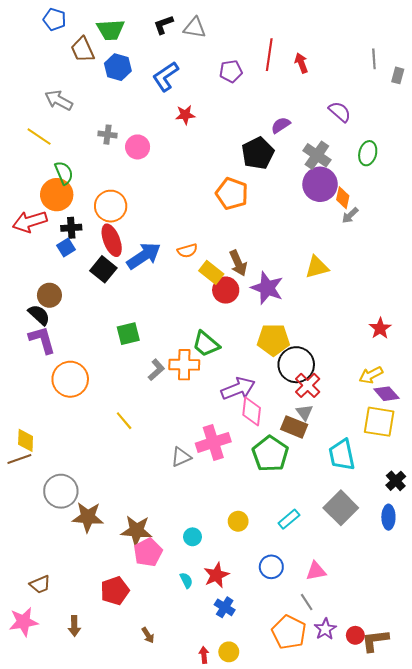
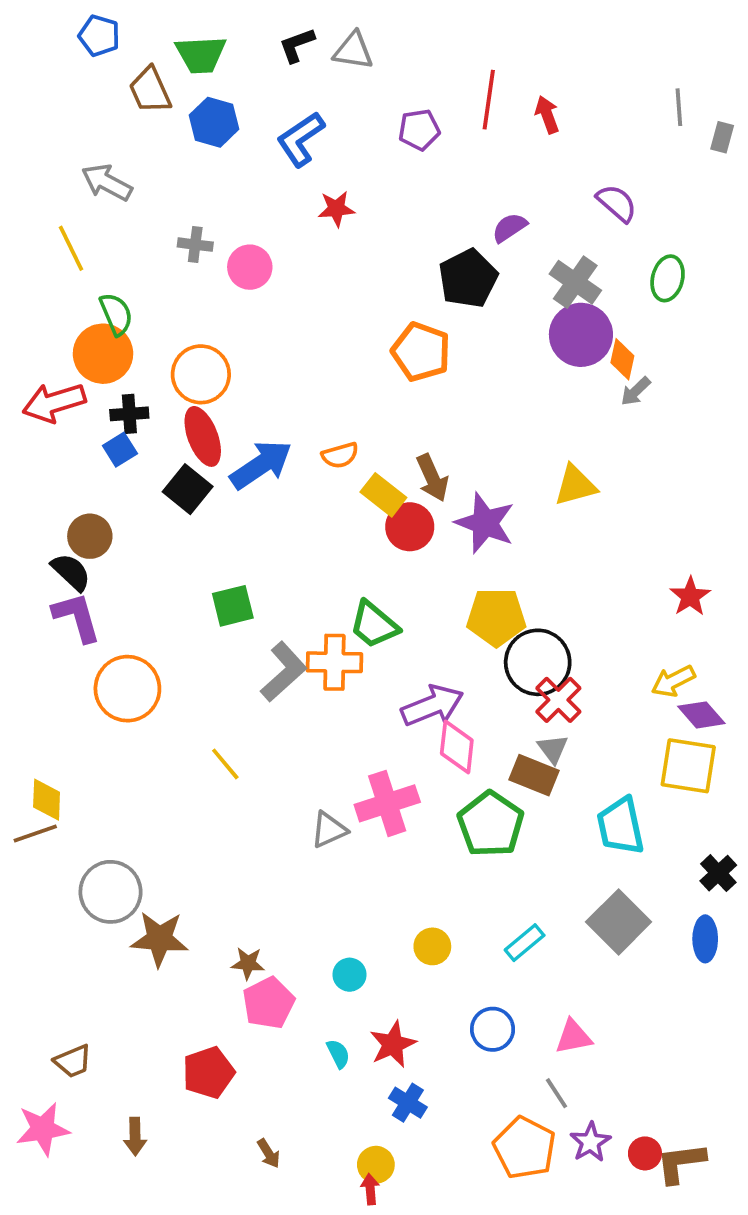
yellow line: (39, 137) -> (71, 248), turned 30
gray L-shape: (156, 370) -> (284, 672), size x1.5
brown star: (137, 531) -> (248, 963), size x0.6
yellow circle: (229, 652) -> (376, 1165), moved

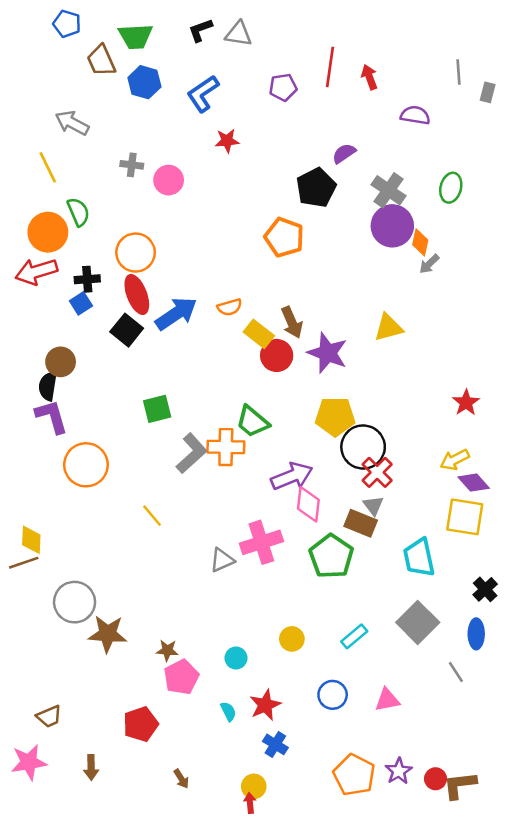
purple semicircle: (617, 203) -> (415, 115), moved, turned -32
orange circle: (103, 354) -> (48, 232), moved
black semicircle: (71, 572) -> (48, 386), turned -124
gray line: (557, 1093) -> (456, 672), moved

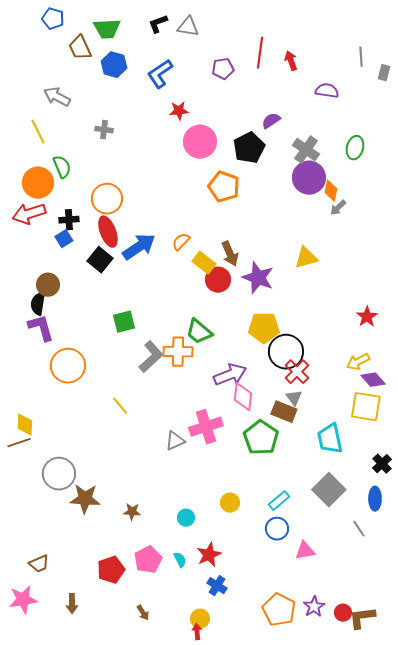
pink circle: (169, 180) -> (200, 142), moved, size x1.4
orange semicircle: (230, 307) -> (181, 242), turned 150
pink pentagon: (181, 677) -> (148, 560), moved
blue circle: (333, 695) -> (277, 529), moved

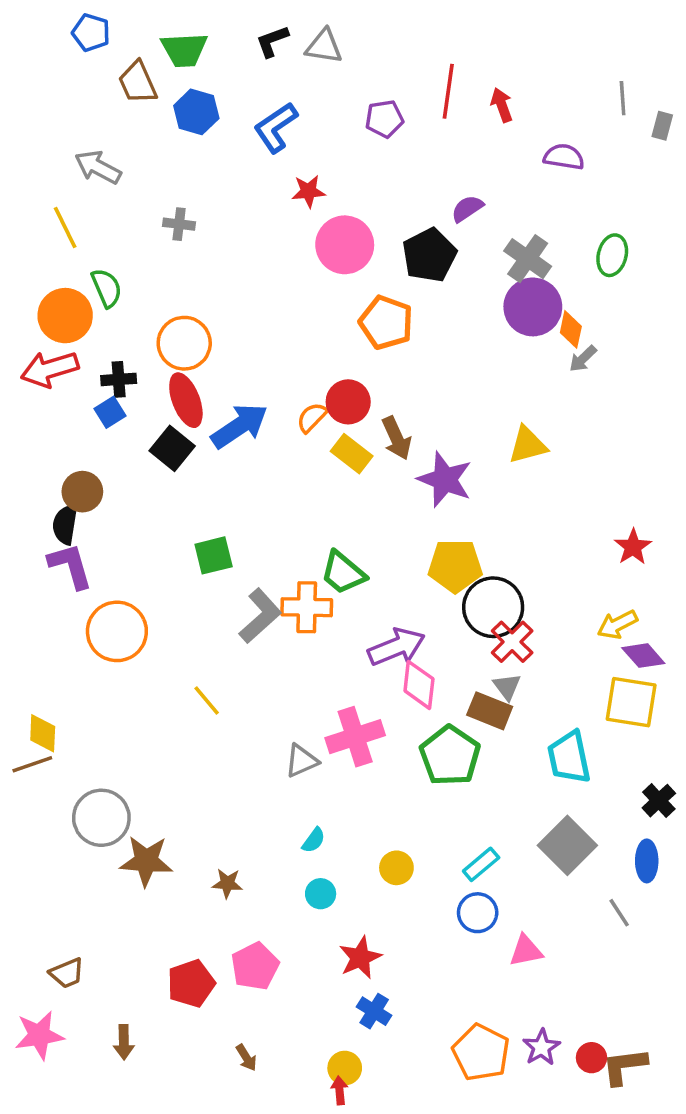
red circle: (218, 280) -> (348, 402), moved
cyan semicircle: (180, 560) -> (314, 840), moved, turned 63

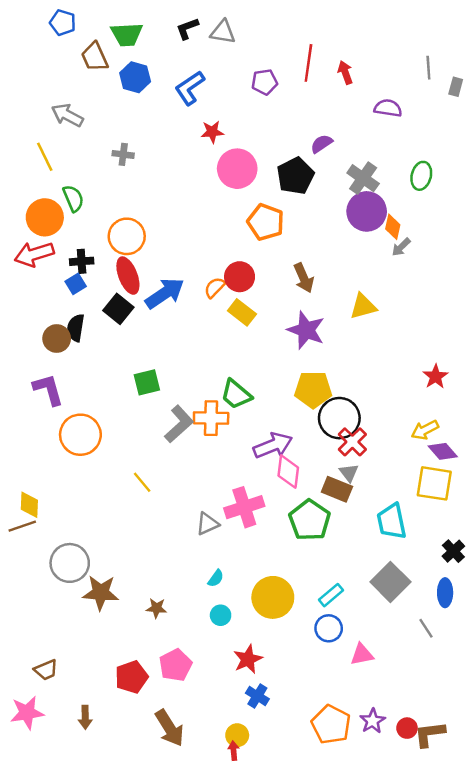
brown arrow: (396, 438) -> (304, 278), moved
black semicircle: (65, 524) -> (76, 328), moved
yellow circle: (396, 868) -> (273, 597), size x1.8
brown arrow: (246, 1058) -> (169, 728), size x2.0

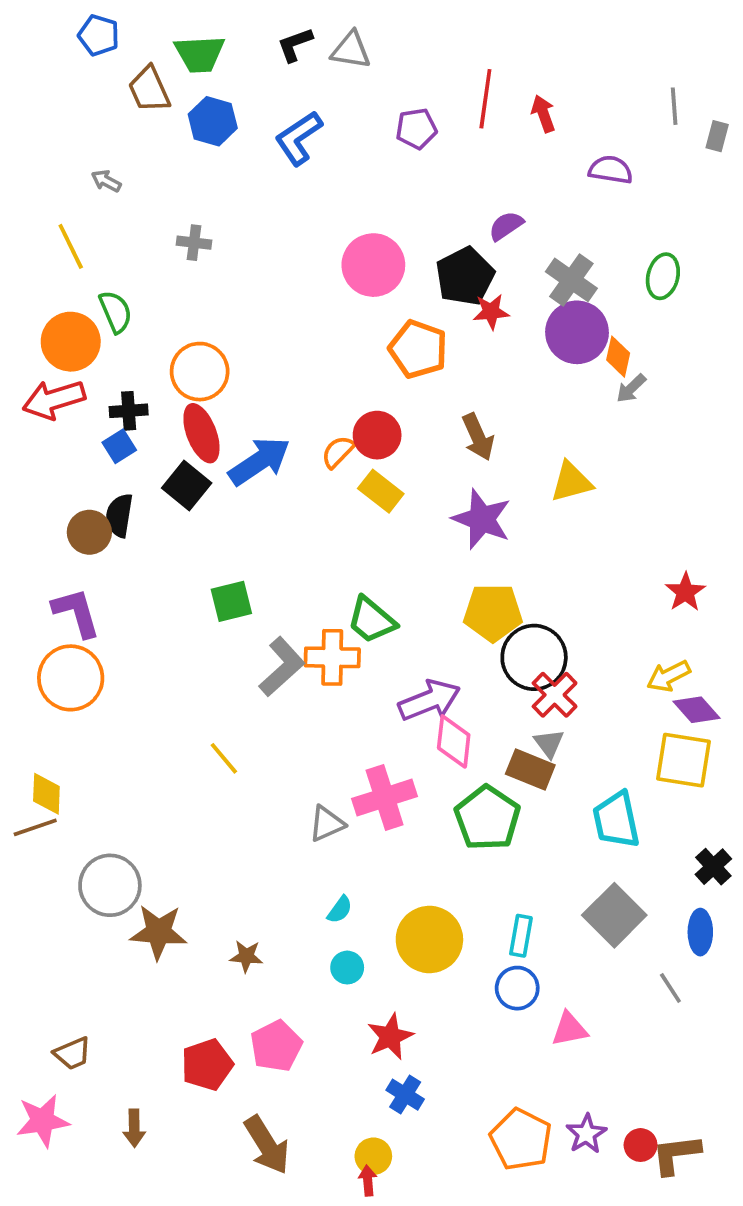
gray arrow: (67, 115) -> (106, 181), size x0.6
red star: (212, 132) -> (491, 312), moved
orange circle: (80, 435) -> (71, 678), moved
cyan rectangle: (331, 595) -> (521, 936), turned -40

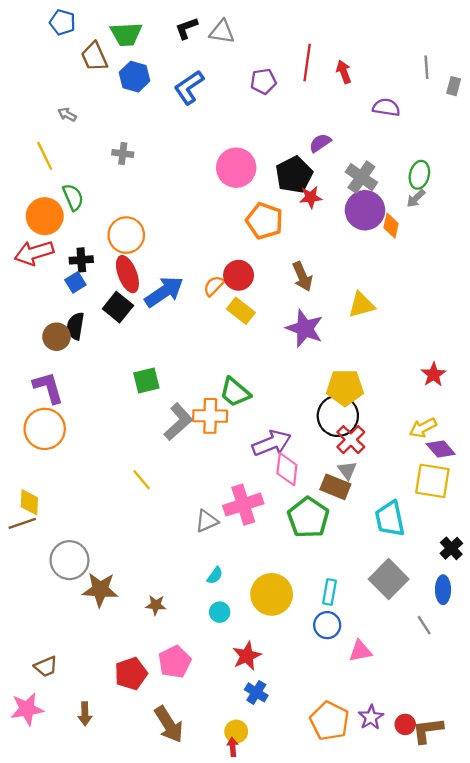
gray arrow: (631, 388) -> (416, 198), moved
yellow pentagon: (493, 613) -> (345, 388), moved

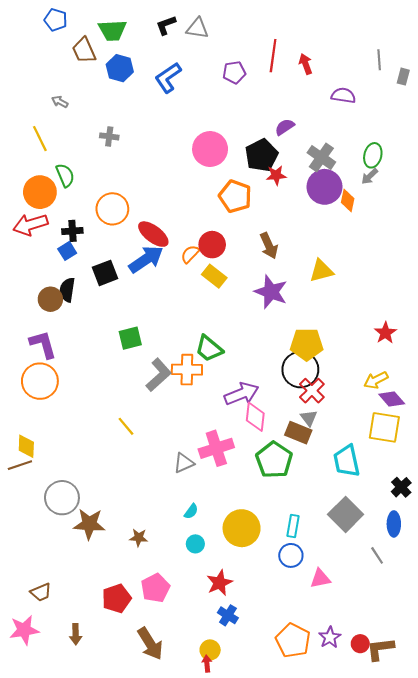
red ellipse: (127, 274) -> (153, 234), moved, turned -32
black square: (118, 307) -> (105, 273), turned 30

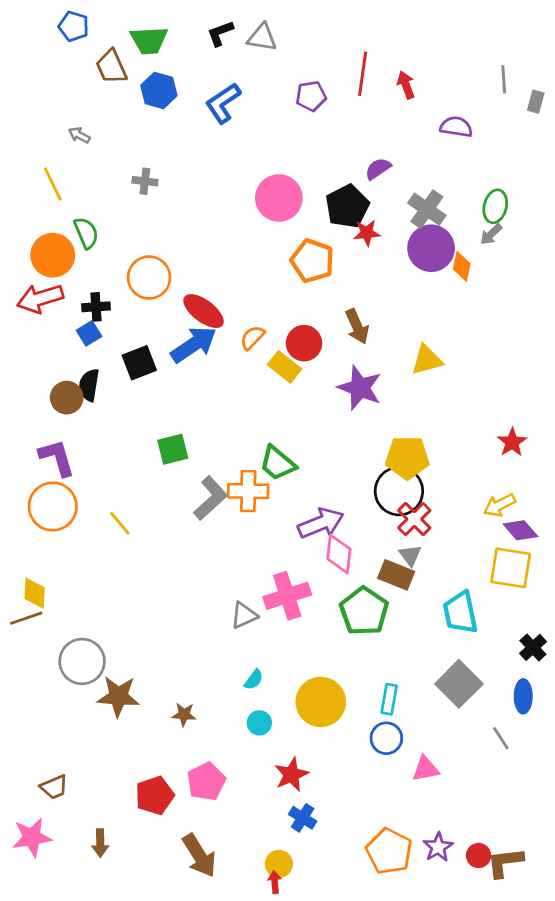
red circle: (212, 245) -> (304, 343), moved
yellow line: (126, 426) -> (120, 523), moved

